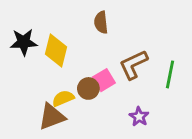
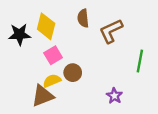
yellow diamond: (56, 51) -> (46, 26), moved
brown L-shape: (133, 65) -> (111, 31), moved
pink square: (104, 80) -> (53, 55), moved

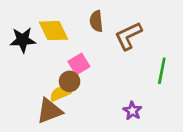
yellow diamond: (46, 26) -> (53, 31), turned -40
pink square: (53, 55) -> (79, 64), moved
brown circle: (73, 73) -> (70, 81), moved

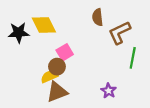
brown semicircle: (96, 21) -> (98, 17), moved
brown L-shape: (128, 36) -> (120, 33), moved
brown triangle: (49, 111) -> (57, 92), moved

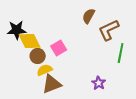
brown semicircle: (98, 17) -> (89, 16), turned 35
yellow diamond: (44, 25) -> (30, 41), moved
brown circle: (57, 67) -> (38, 56), moved

